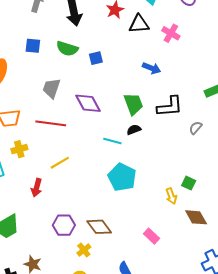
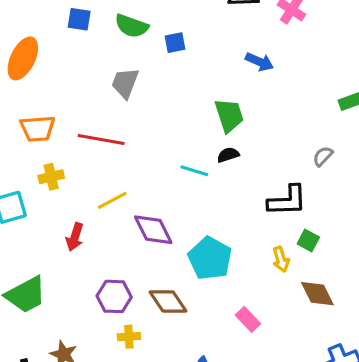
gray trapezoid: (51, 88) -> (125, 83), moved
purple diamond: (88, 103) -> (153, 230), moved
black L-shape: (170, 107) -> (287, 201), moved
cyan pentagon: (122, 177) -> (210, 258), moved
yellow cross: (84, 250) -> (129, 337), moved, turned 32

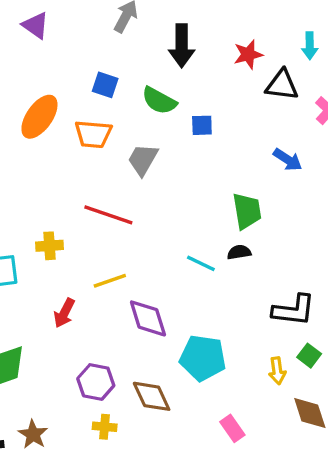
orange trapezoid: (38, 129) -> (93, 134), moved
cyan pentagon: (210, 258) -> (203, 358), turned -30

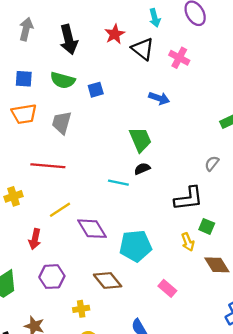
black triangle: (282, 85) -> (143, 49), turned 45
purple hexagon: (96, 382) -> (52, 277), moved

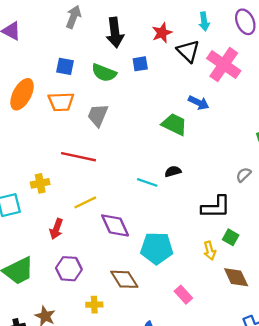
pink cross: (179, 58) -> (224, 65), size x1.6
blue square: (96, 90) -> (140, 64), moved
green trapezoid: (140, 140) -> (174, 124), moved, turned -48

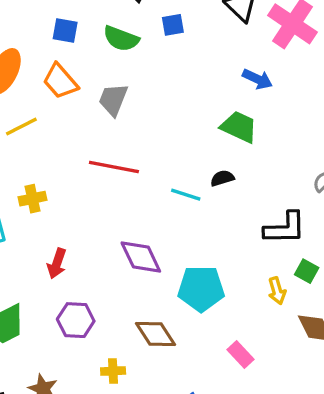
orange trapezoid: (61, 102) -> (60, 81), turned 52
green trapezoid: (174, 124) -> (239, 127), moved
red line: (78, 157) -> (114, 167), moved
yellow line: (85, 202) -> (21, 126), moved

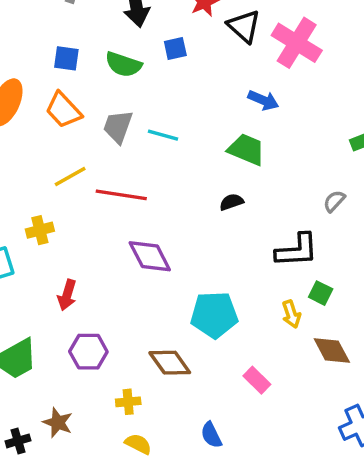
yellow line: (21, 126) -> (70, 176), moved
cyan line: (186, 195) -> (163, 135), moved
purple diamond: (141, 257) -> (150, 256), moved

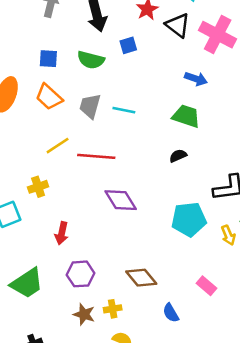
cyan pentagon: (214, 315) -> (189, 219), moved
brown star: (58, 423) -> (84, 314), moved
blue semicircle: (211, 435) -> (171, 313), moved

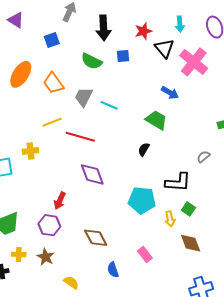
blue square: (48, 59) -> (52, 40), moved, turned -35
black semicircle: (178, 156) -> (144, 149), turned -48
red arrow: (62, 233) -> (60, 201), moved
yellow cross: (113, 309) -> (19, 254), moved

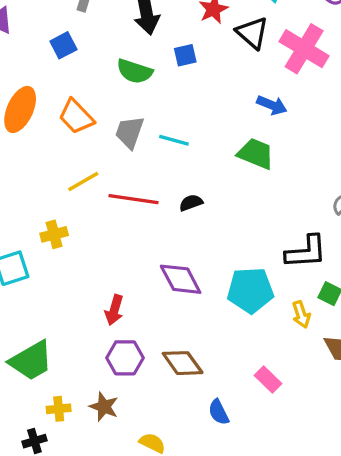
black semicircle: (144, 149) -> (191, 203), moved, turned 48
purple diamond: (92, 174) -> (181, 279), moved
purple hexagon: (49, 225) -> (125, 358), moved

